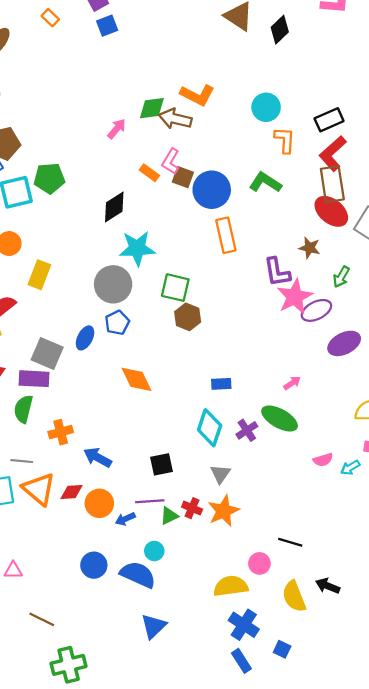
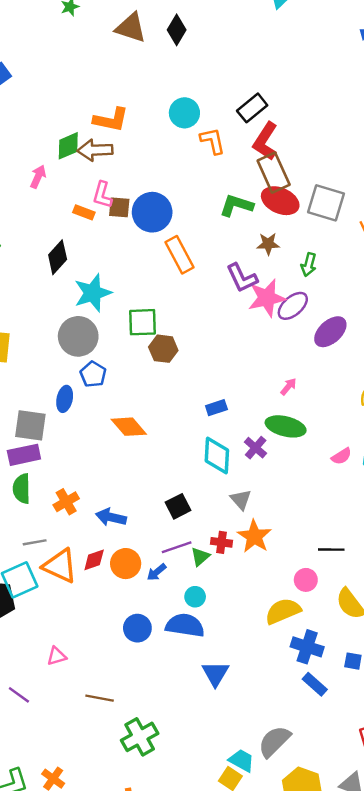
green L-shape: (265, 182) -> (236, 205), moved
pink star: (295, 297) -> (267, 298), turned 30

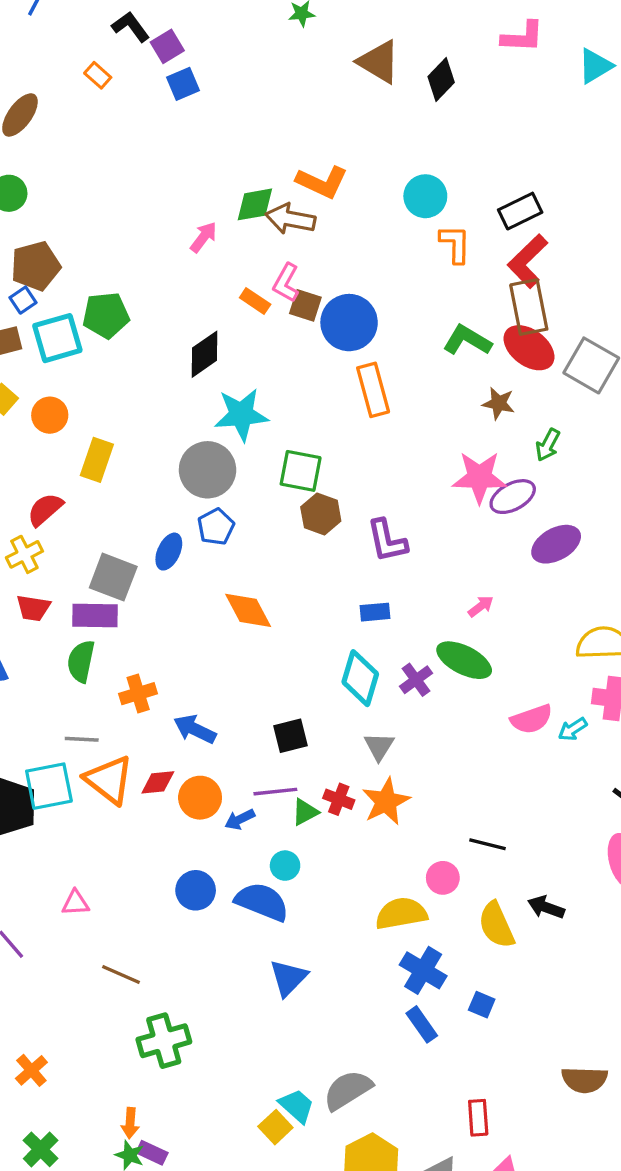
purple L-shape: (242, 278) -> (387, 541), moved
pink semicircle: (341, 456) -> (532, 719), size x1.4

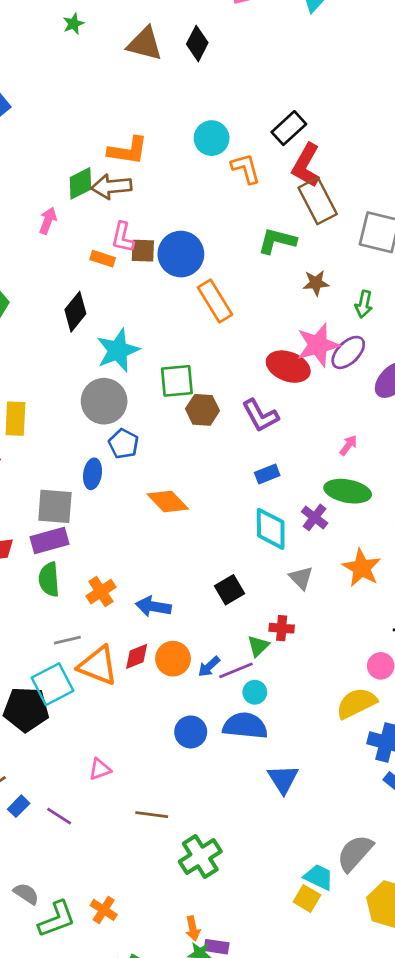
red ellipse: (529, 348) -> (288, 367), moved
purple line: (275, 792) -> (236, 670), moved
orange star: (386, 802) -> (362, 568), moved

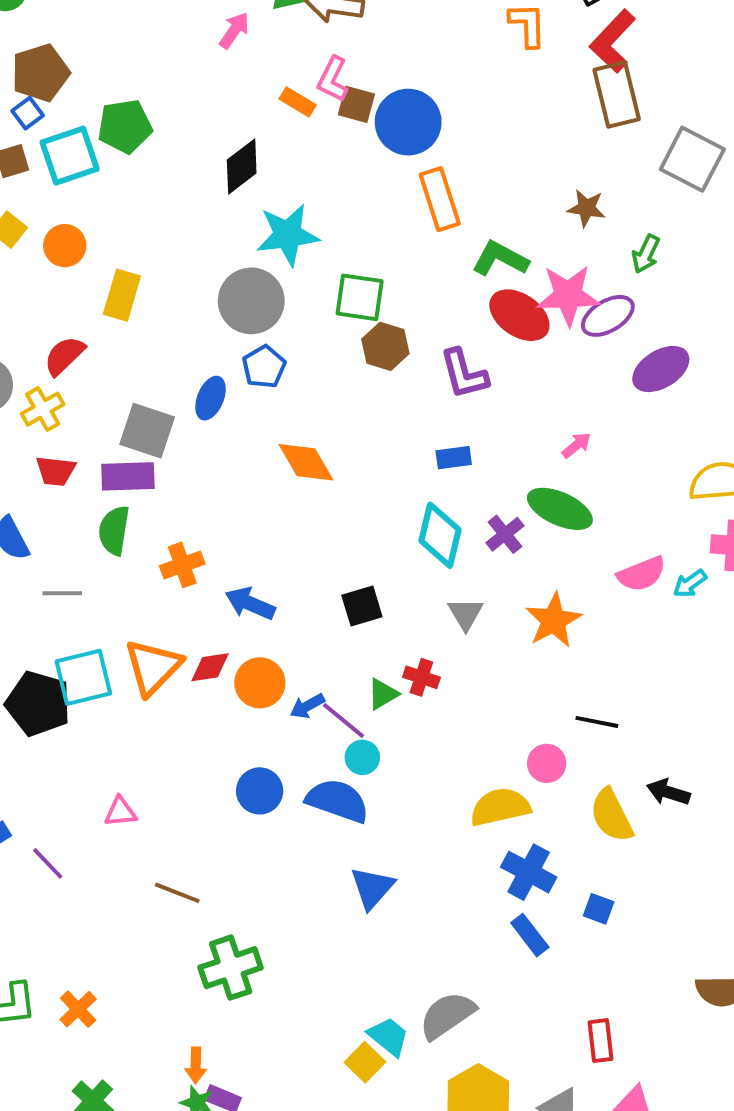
green L-shape: (277, 241) -> (500, 259), moved
gray line: (67, 640) -> (62, 593), moved
orange triangle: (98, 666) -> (153, 667), turned 39
purple line: (236, 670) -> (344, 721), turned 48

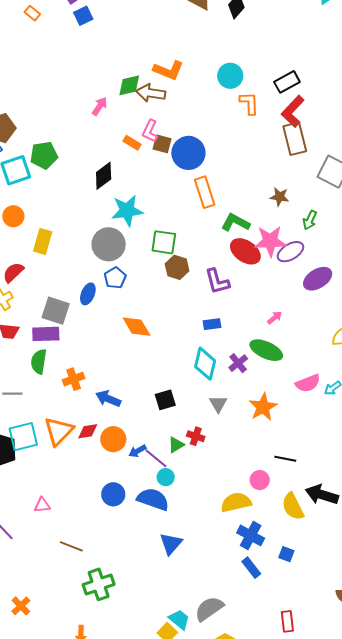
black arrow: (668, 792) -> (322, 495), size x1.5

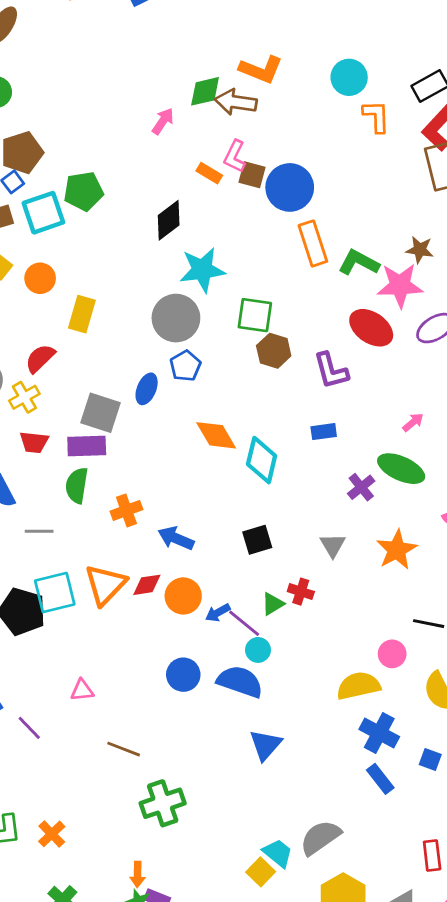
green L-shape: (235, 223) -> (359, 262), moved
pink star: (270, 241) -> (400, 285), moved
cyan diamond: (205, 364) -> (262, 460), moved

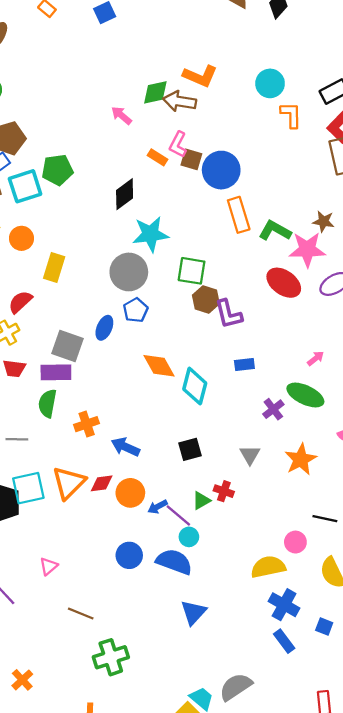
pink arrow: (163, 121) -> (121, 115), turned -85
purple L-shape: (331, 371) -> (229, 314), moved
pink triangle: (82, 690) -> (49, 566), turned -36

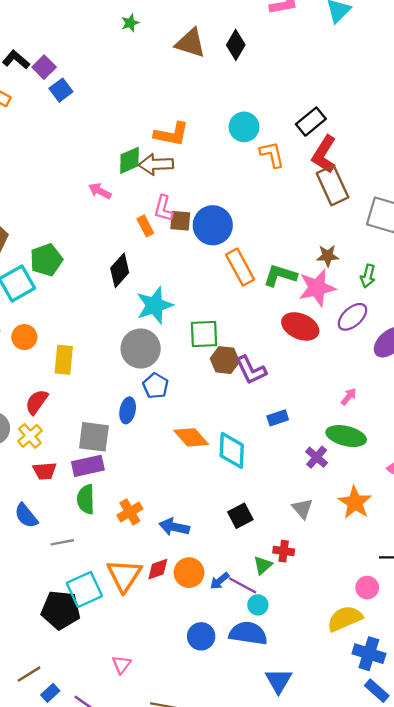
orange rectangle: (157, 157) -> (145, 226), turned 42

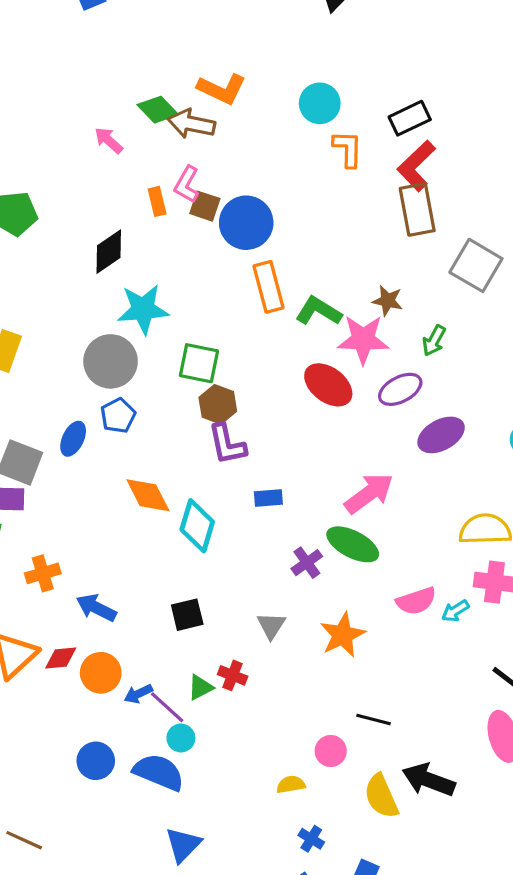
green diamond: (129, 160) -> (158, 110), turned 56
purple L-shape: (251, 370) -> (227, 444), moved
pink arrow: (349, 397) -> (369, 493), size x2.0
yellow semicircle: (345, 619) -> (291, 785), size x0.6
blue cross: (369, 654) -> (311, 839), size x0.6

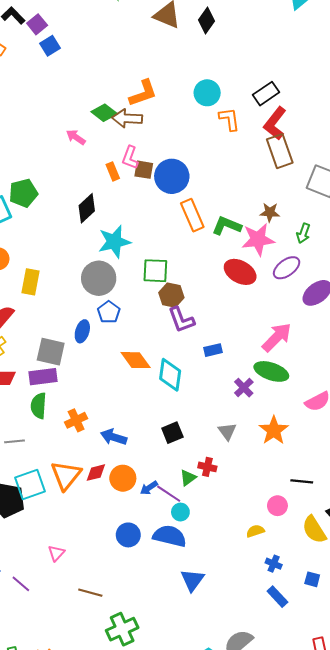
orange L-shape: (222, 89) -> (143, 93), turned -36

